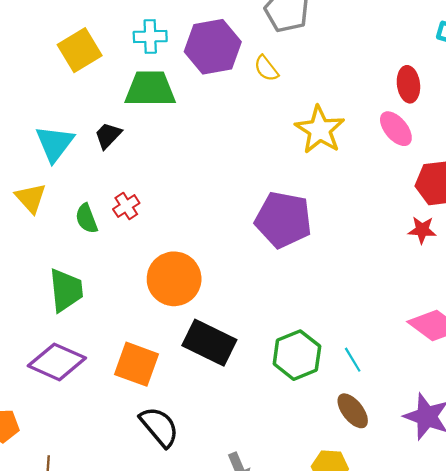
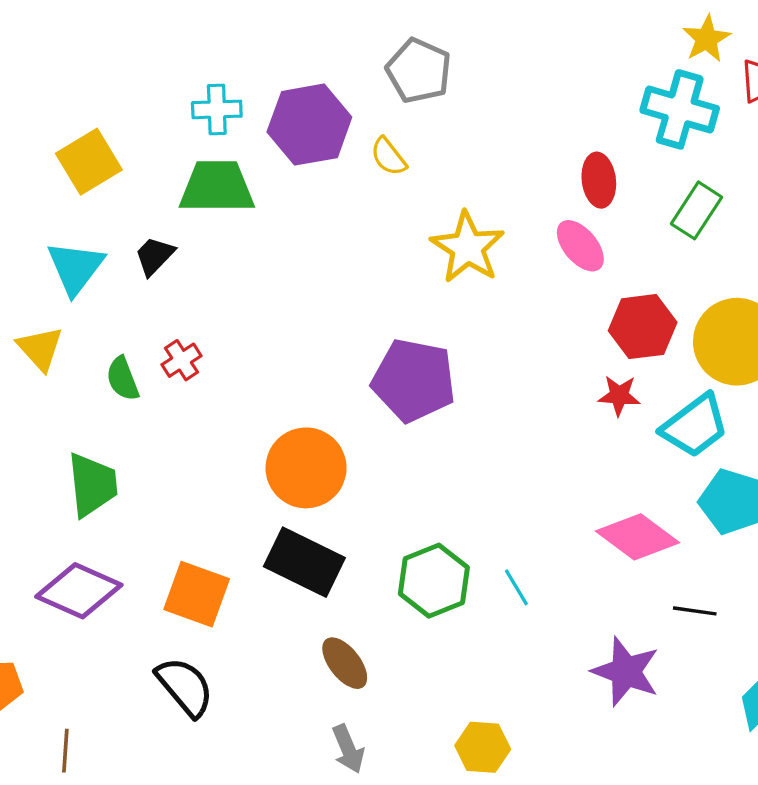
yellow square: (80, 50) -> (89, 162), moved
orange circle: (174, 279) -> (306, 468), moved
brown ellipse: (353, 411) -> (345, 663), moved
black semicircle: (159, 427) -> (185, 687), moved

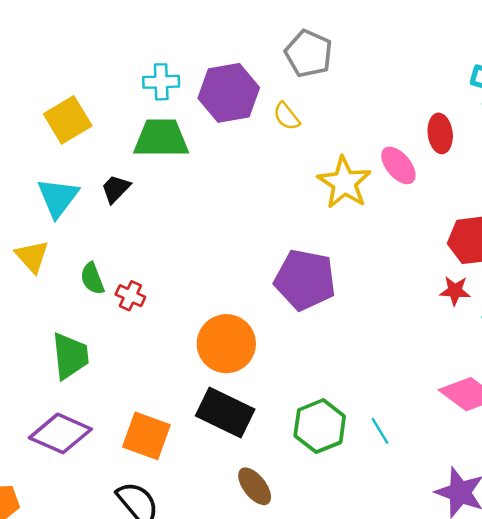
pink ellipse: (580, 246) -> (398, 165), moved
red cross: (181, 360) -> (130, 296), moved, turned -32

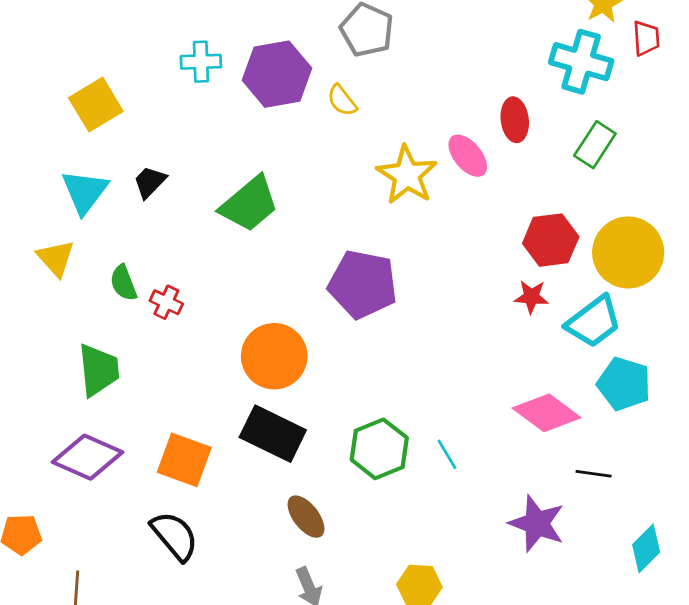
green trapezoid: (161, 138) -> (249, 204), moved, turned 140

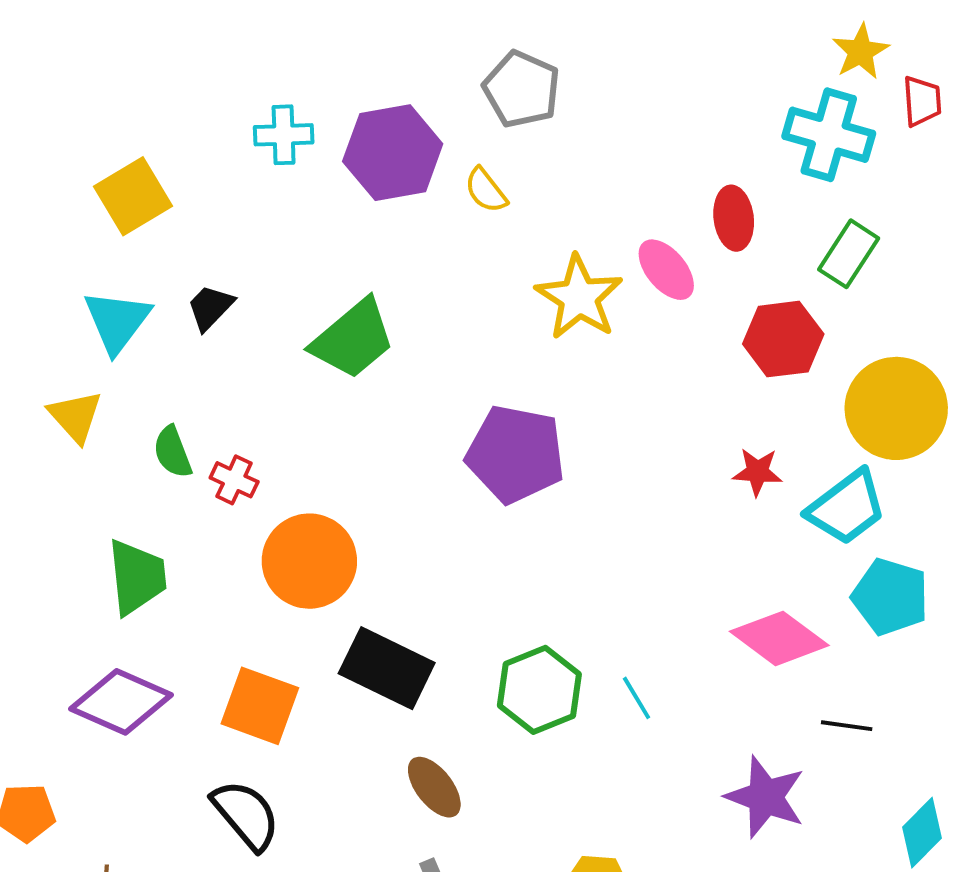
red hexagon: (551, 240) -> (783, 339), moved
orange circle: (274, 356) -> (309, 561), moved

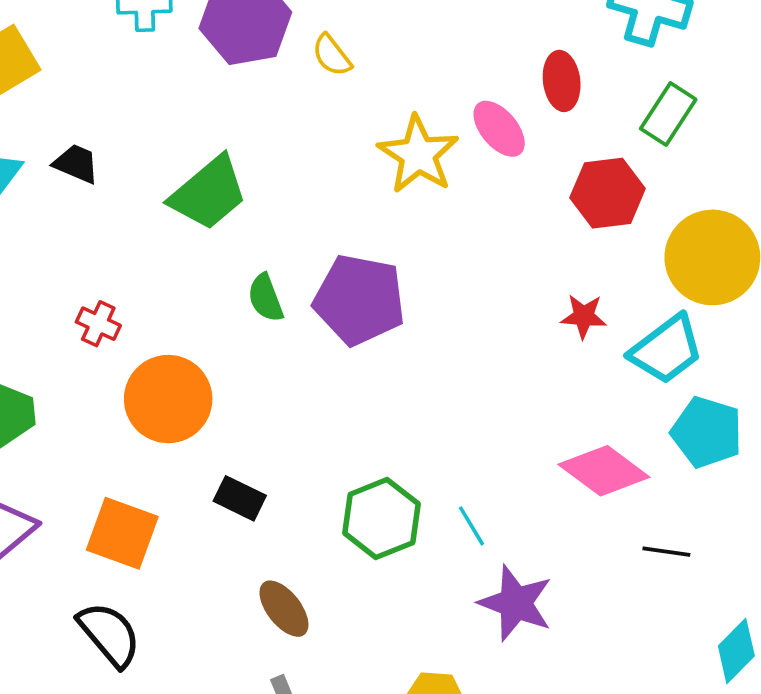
black trapezoid: (210, 307) -> (76, 164), turned 69
green semicircle: (173, 452) -> (266, 298), moved
black rectangle: (387, 668) -> (240, 498), size x0.6
purple star: (765, 797) -> (516, 603), moved

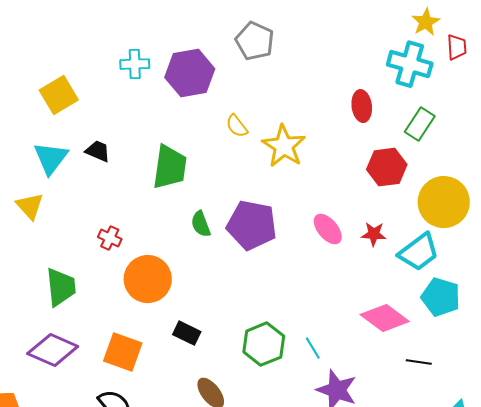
yellow semicircle: (332, 55) -> (237, 126), moved
pink ellipse: (499, 129) -> (328, 229), moved
green trapezoid: (209, 193) -> (170, 167), turned -42

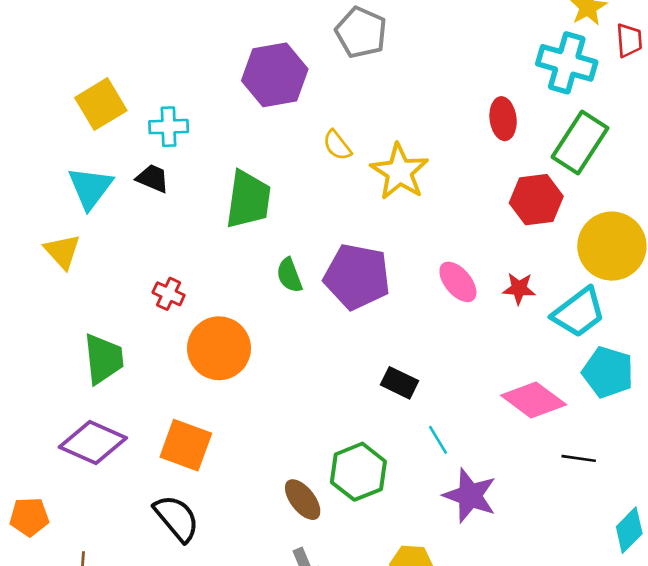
cyan cross: (135, 64) -> (169, 127), moved
green rectangle: (420, 124) -> (580, 143), size x1.4
black rectangle: (187, 333) -> (400, 383), moved
green hexagon: (264, 344) -> (358, 472), moved

